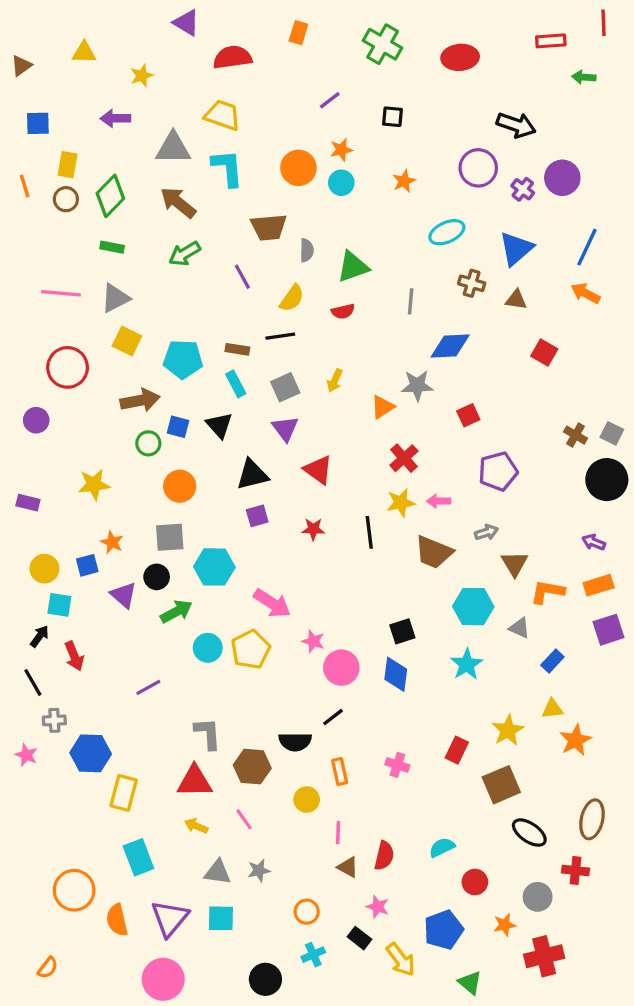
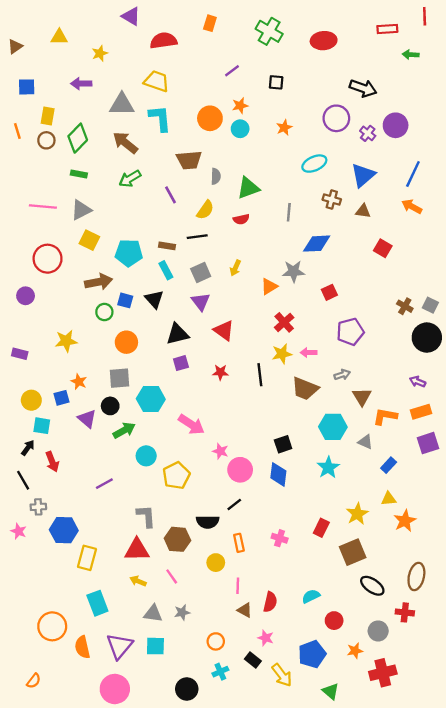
yellow pentagon: (251, 649) -> (176, 476), moved

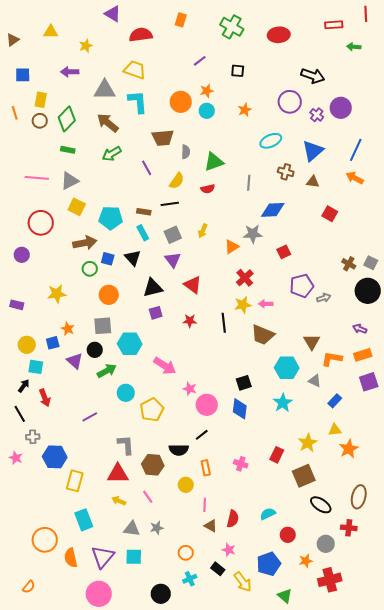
gray arrow: (342, 375) -> (324, 298), moved

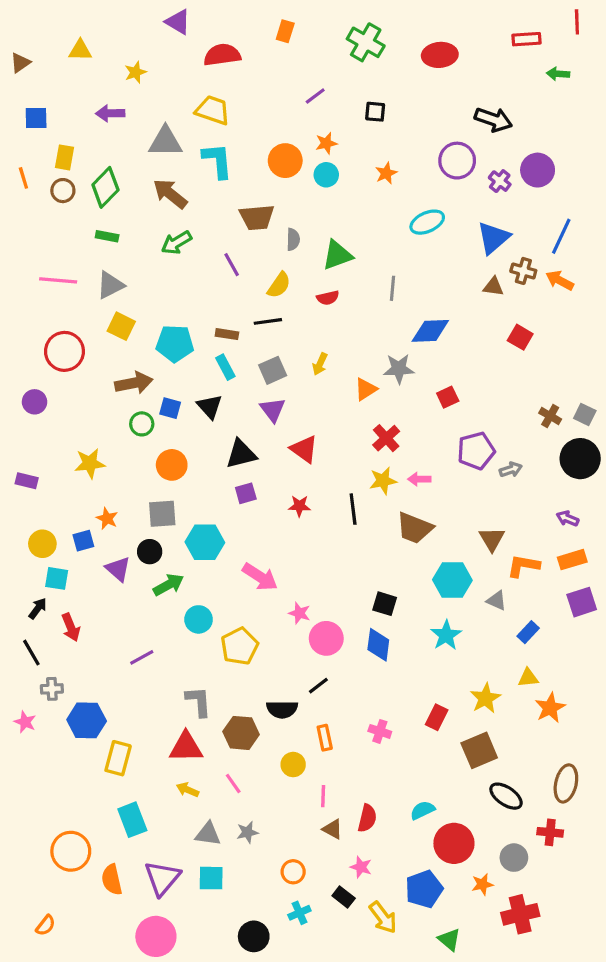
brown cross: (286, 172) -> (523, 271), moved
black square: (244, 383) -> (385, 604), turned 35
red circle: (288, 535) -> (454, 843), size x1.6

